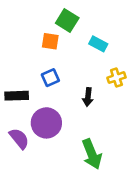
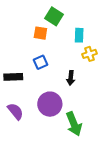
cyan rectangle: (98, 44) -> (79, 35), turned 64
yellow cross: (116, 78) -> (90, 54), moved
purple circle: (46, 123) -> (50, 104), moved

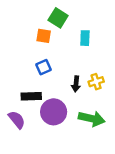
yellow cross: (90, 54) -> (96, 82), moved
black rectangle: (13, 77) -> (31, 96), moved
green arrow: (74, 124) -> (92, 119), moved, turned -55

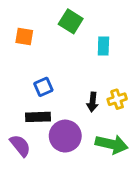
orange square: (44, 36) -> (24, 36), moved
blue square: (44, 67) -> (43, 87), moved

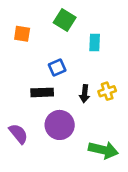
blue square: (43, 87) -> (57, 67), moved
black rectangle: (38, 117) -> (42, 92), moved
green arrow: (112, 144) -> (103, 150), moved

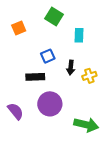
orange square: (22, 34) -> (19, 28), turned -32
black arrow: (85, 94) -> (71, 68), moved

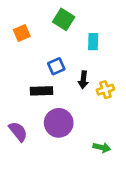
green arrow: (86, 125) -> (102, 147), size x0.6

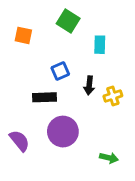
orange square: (22, 33) -> (23, 35), turned 35

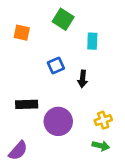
yellow cross: (113, 96) -> (103, 120), moved
black rectangle: (44, 97) -> (27, 104), moved
purple semicircle: (19, 141) -> (18, 151), moved, turned 80

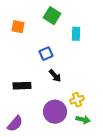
black arrow: (83, 79) -> (55, 76), moved, turned -48
yellow cross: (103, 120) -> (77, 100), moved
purple circle: (58, 121) -> (55, 112), moved

